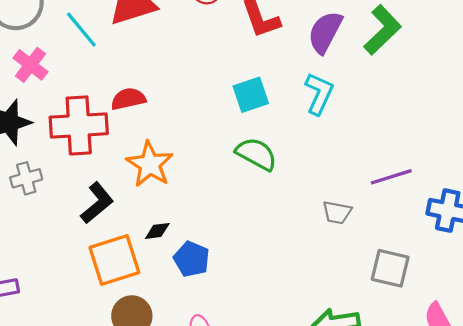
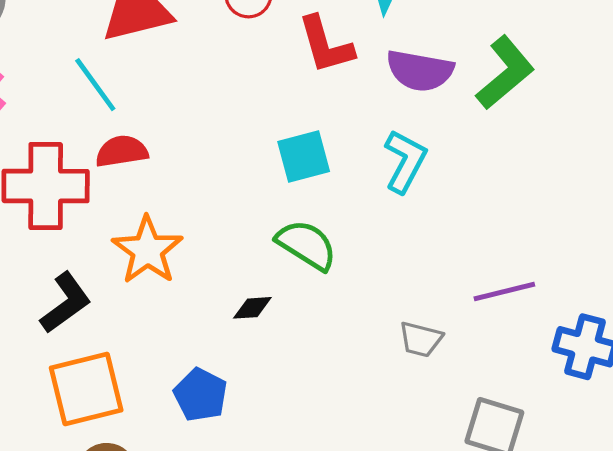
cyan line: (81, 30) -> (95, 85), moved
purple semicircle: (325, 32) -> (420, 71), turned -111
black diamond: (157, 231) -> (252, 308), moved

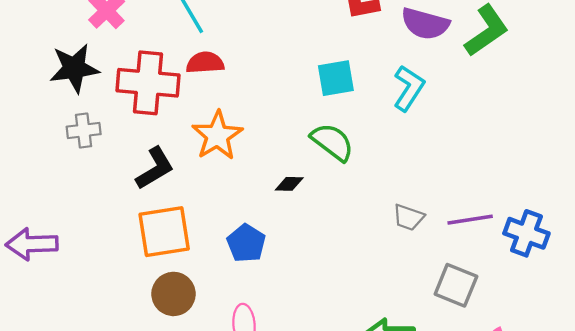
purple line: (504, 291) -> (470, 220), moved

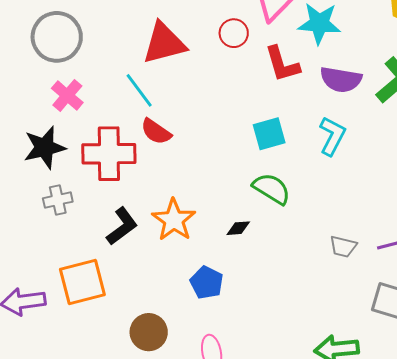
red semicircle: (205, 63) -> (156, 132), turned -136
orange star: (217, 136) -> (174, 220), moved
orange square: (164, 232) -> (82, 282), moved

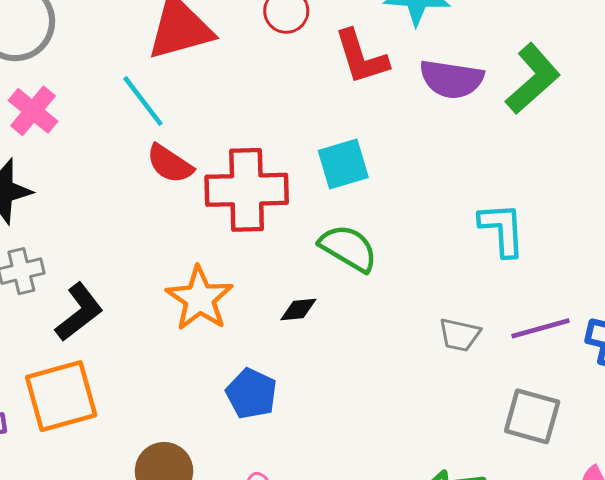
cyan L-shape: (332, 136) -> (502, 229), moved, turned -30
red cross: (109, 154) -> (247, 190), moved
black L-shape: (122, 226) -> (79, 312), moved

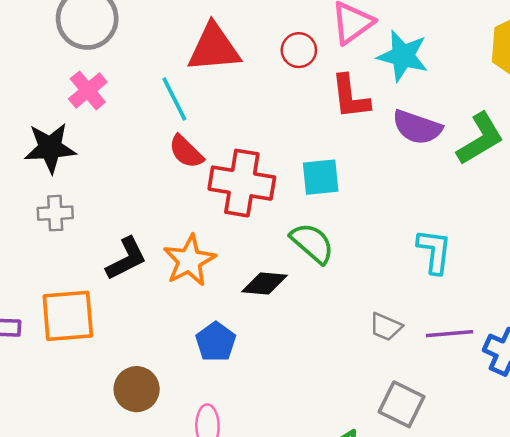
black diamond: (298, 309) -> (264, 283), size x1.5
black L-shape: (79, 312) -> (126, 259), moved
gray square: (532, 416) -> (402, 404), moved

